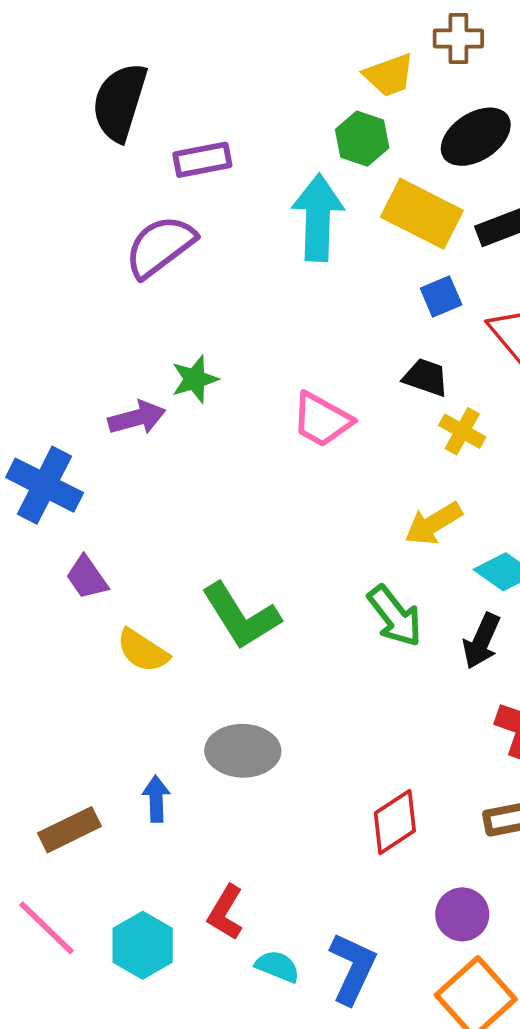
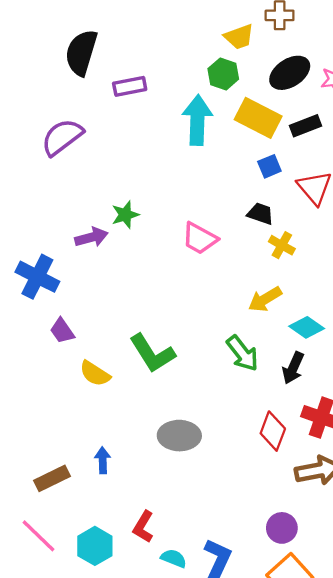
purple semicircle: (160, 246) -> (62, 137), moved
gray ellipse: (243, 751) -> (179, 436), moved
red diamond: (395, 822) -> (273, 431), moved, turned -36

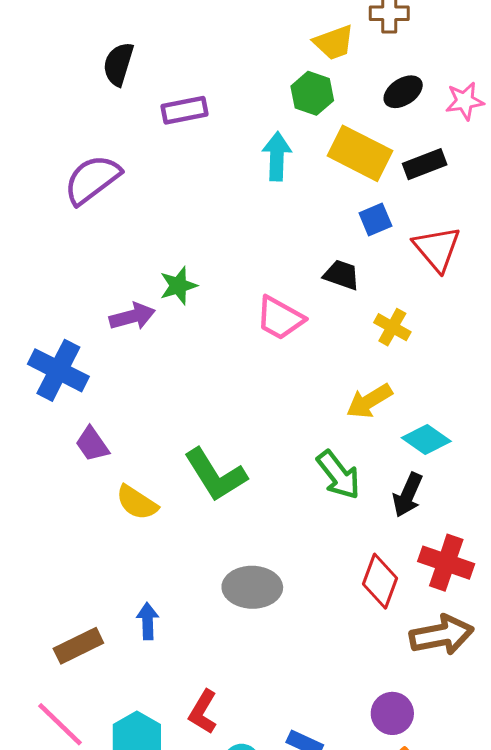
black semicircle: (81, 53) -> (118, 64), size x0.7
black ellipse: (290, 73) -> (403, 92), size x0.7
cyan arrow: (197, 120) -> (277, 156), size x0.7
black trapezoid: (260, 214) -> (342, 275), moved

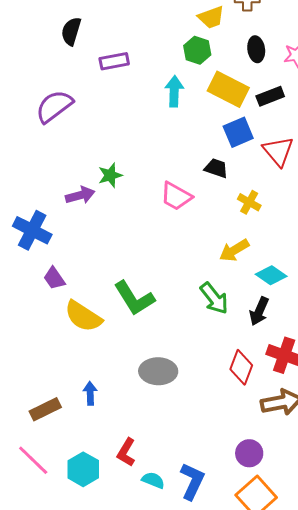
black ellipse: (403, 92) -> (256, 49), turned -65
blue square: (375, 219) -> (238, 132), size x1.4
yellow semicircle: (137, 503) -> (83, 316), size x1.4

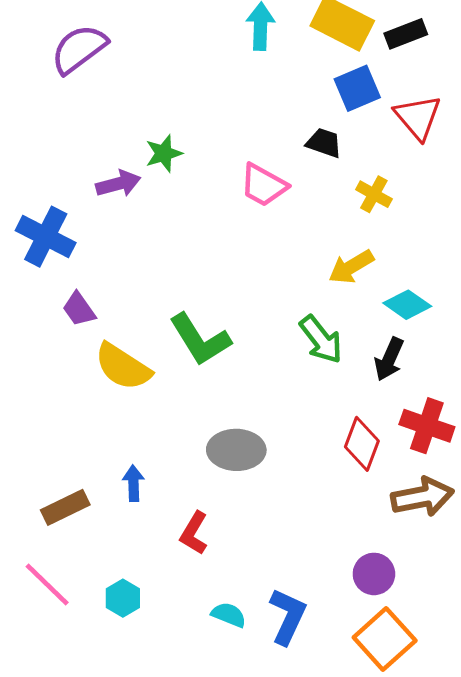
red L-shape: (126, 452) -> (194, 533), moved
cyan hexagon: (83, 469) -> (123, 598), size x0.7

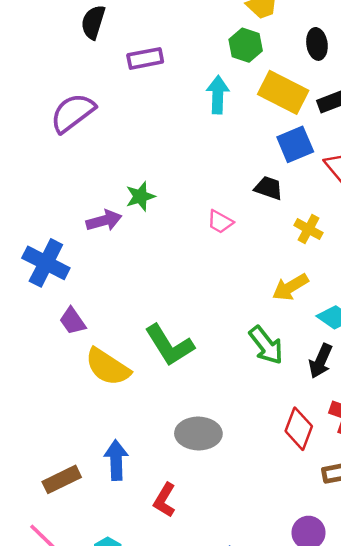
pink trapezoid: (264, 185) -> (220, 222), size x0.7
blue arrow: (133, 483) -> (116, 460), size x1.4

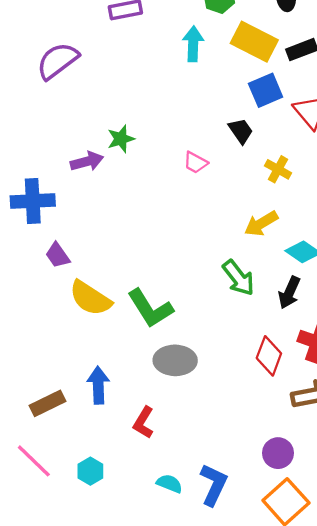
black trapezoid: (269, 188) -> (241, 131), turned 36
blue cross: (46, 263) -> (33, 201), turned -30
green L-shape: (169, 345) -> (150, 308), moved

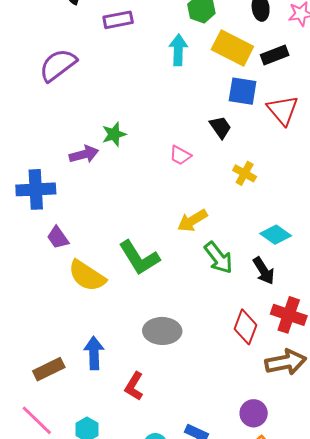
blue square: (266, 90) -> (243, 91), turned 32
yellow cross: (278, 169) -> (245, 173), moved
yellow arrow: (261, 224) -> (192, 221), moved
black arrow: (289, 293) -> (264, 271), turned -56
green L-shape: (150, 308) -> (139, 258), moved

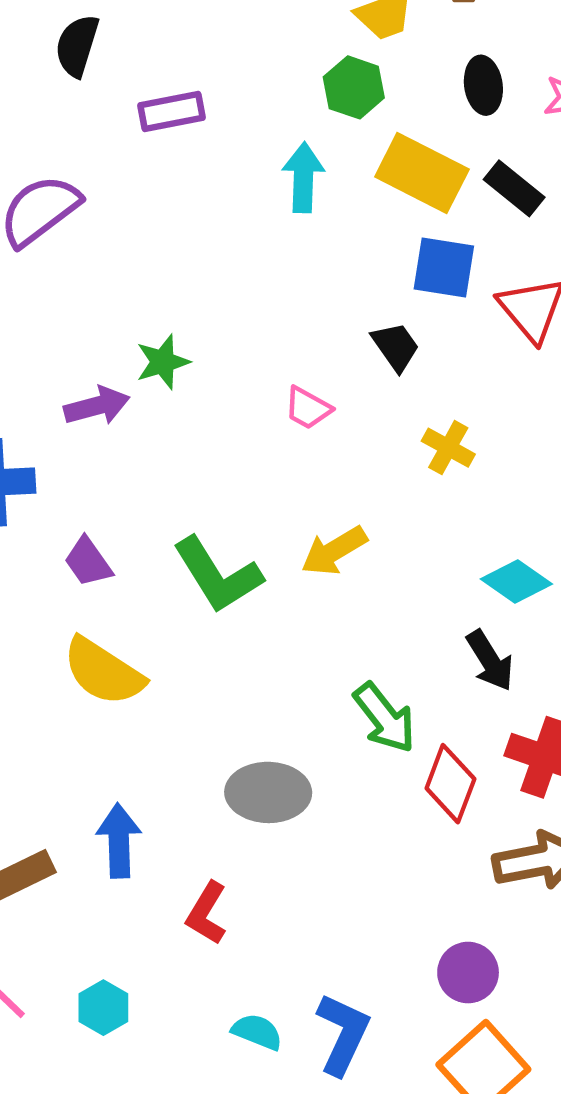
black rectangle: (275, 55) -> (514, 188), turned 60
purple trapezoid: (58, 238) -> (88, 562), moved
green L-shape: (139, 258) -> (218, 575), moved
green arrow: (218, 258) -> (385, 718), moved

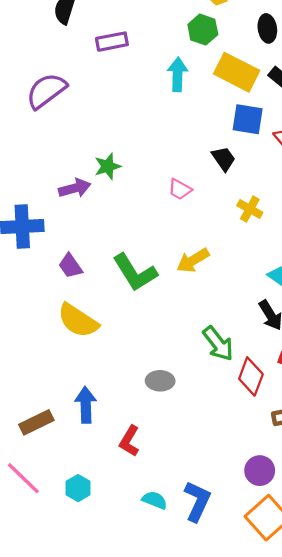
gray ellipse: (268, 792) -> (160, 381), size x0.7

